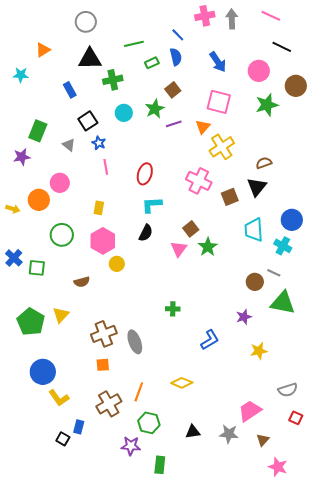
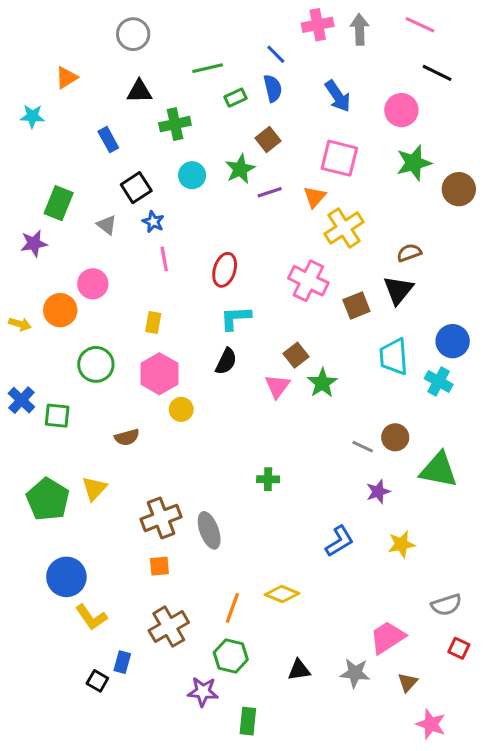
black triangle: (90, 59) -> (139, 91), size x0.7
brown circle: (296, 86) -> (459, 189), moved
gray line: (274, 273) -> (363, 447), moved
blue L-shape: (210, 340) -> (339, 541), moved
orange line: (139, 392) -> (232, 608), moved

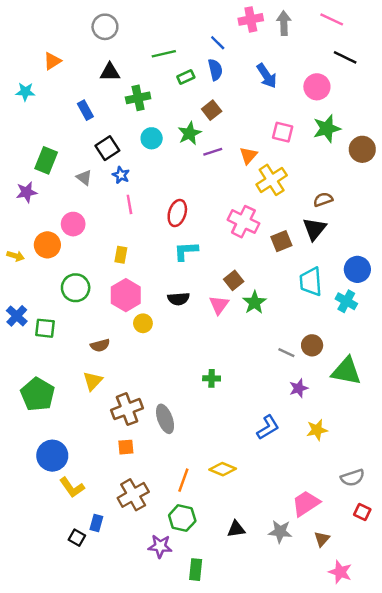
pink square: (339, 158) -> (283, 132), moved, size x0.7
black semicircle: (226, 361) -> (178, 299), moved, turned 60
yellow triangle: (94, 488) -> (93, 381), moved

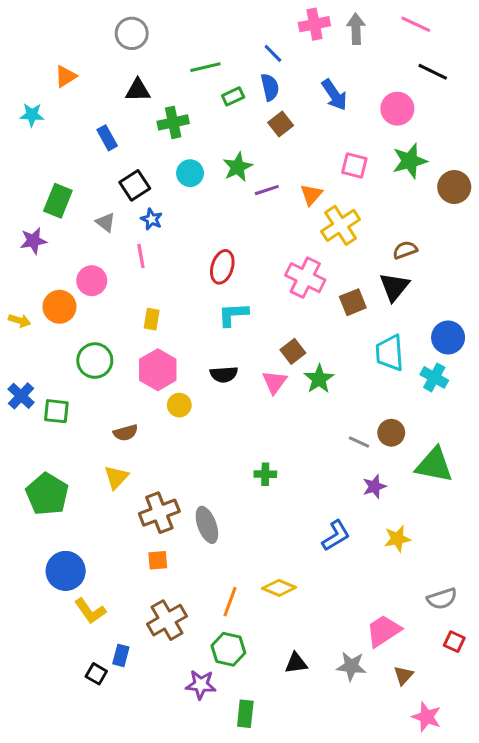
brown square: (212, 110) -> (281, 124), moved
pink line: (129, 204) -> (141, 256), moved

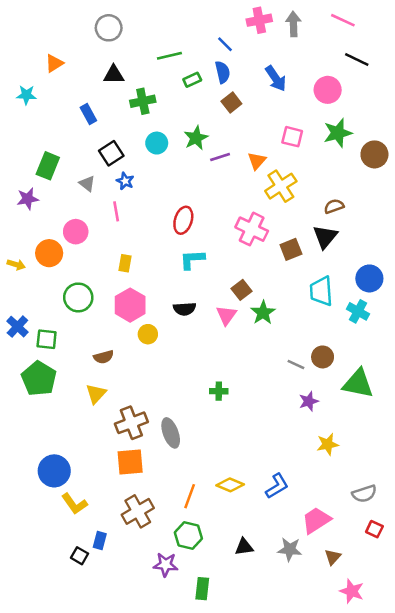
green pentagon: (47, 494) -> (39, 378), moved
blue L-shape: (336, 536) -> (277, 486), moved
orange square: (158, 560) -> (130, 462), size x1.6

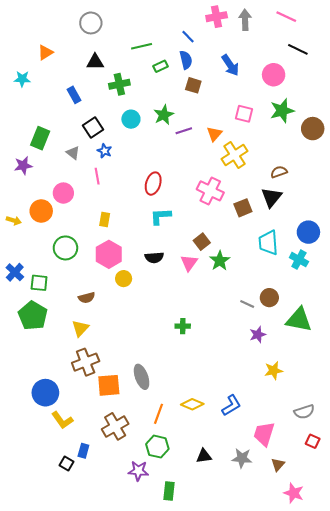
brown square: (231, 103) -> (193, 85), turned -35
brown cross: (131, 423) -> (86, 362), moved
gray ellipse: (171, 433) -> (142, 377), moved
pink trapezoid: (316, 520) -> (264, 434), turned -40

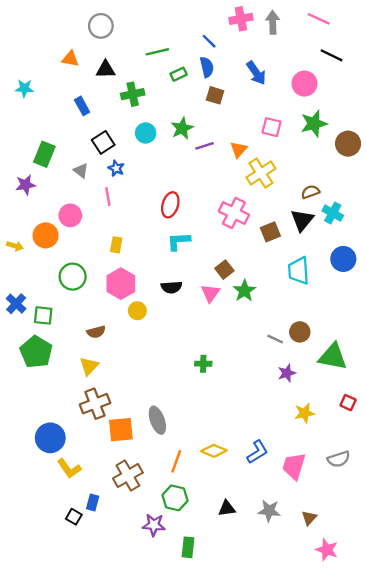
orange triangle: (45, 53) -> (70, 59), moved, turned 42
cyan cross: (299, 260) -> (333, 213), moved
pink trapezoid: (264, 434) -> (294, 466), moved
red square: (313, 441) -> (348, 403), moved

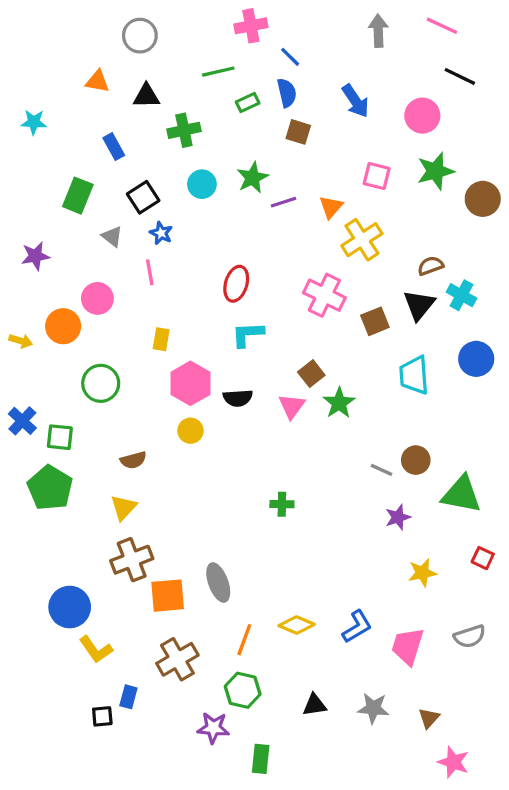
pink cross: (241, 19) -> (251, 26), moved
green rectangle: (44, 154) -> (78, 196), moved
pink hexagon: (121, 284) -> (190, 383), moved
black square: (74, 517) -> (102, 716), turned -35

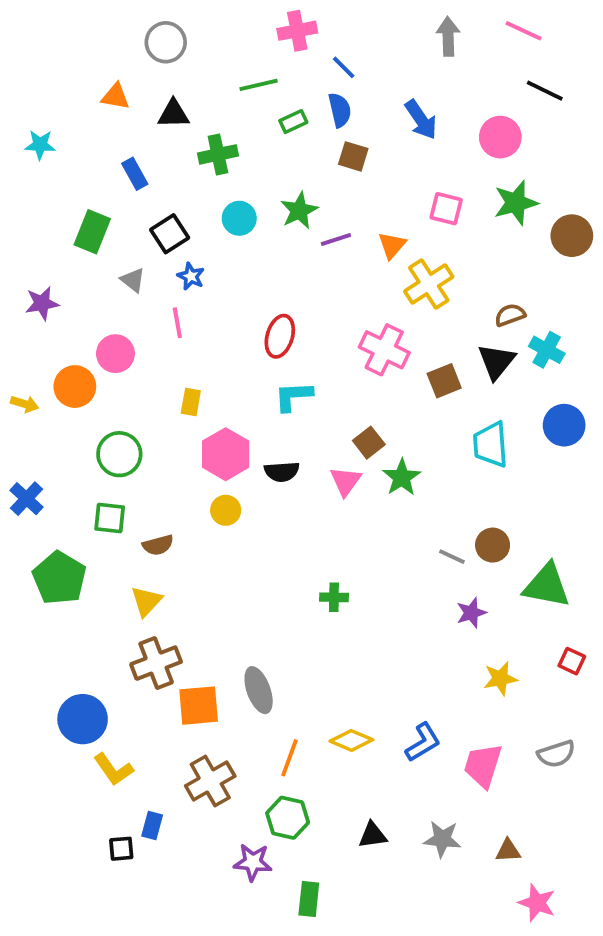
green square: (60, 437) -> (110, 518), moved
brown triangle: (429, 718) -> (508, 851), turned 45

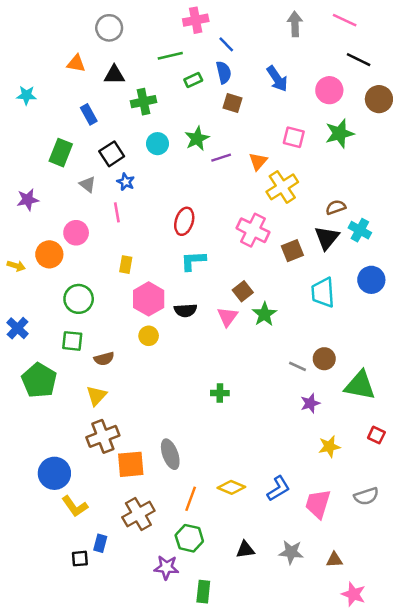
brown circle: (572, 236) -> (379, 99), moved

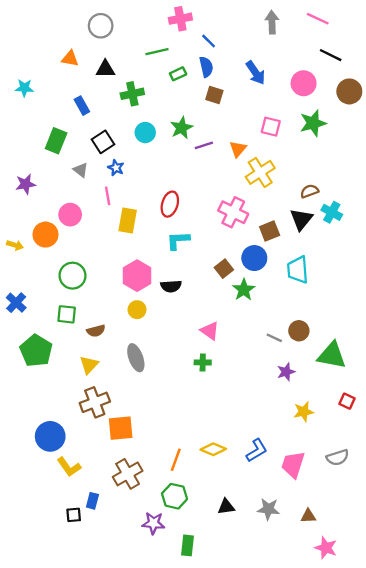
yellow rectangle: (126, 265) -> (128, 220), moved, size x1.5
blue circle: (371, 280) -> (254, 258), moved
pink triangle: (228, 317) -> (210, 331), moved, turned -30
gray ellipse: (170, 454) -> (136, 358), moved

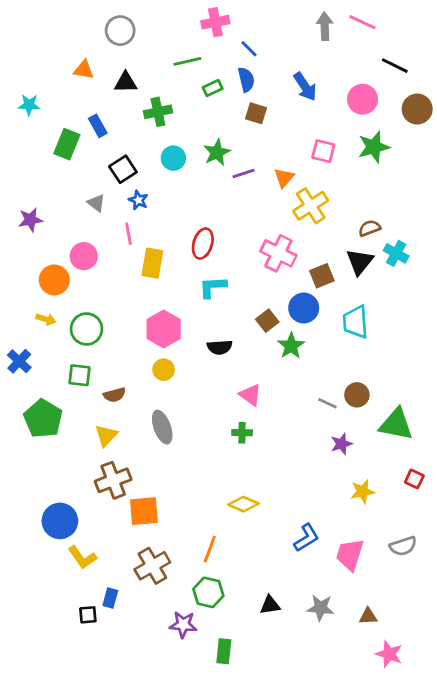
pink line: (318, 19) -> (363, 22), moved
green rectangle: (56, 141) -> (67, 144), moved
yellow arrow: (15, 245) -> (46, 319), moved
black semicircle: (171, 286) -> (220, 347), moved
yellow diamond: (213, 449) -> (243, 504), moved

